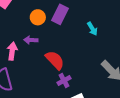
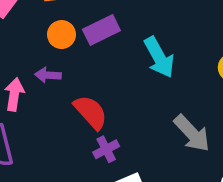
purple rectangle: (60, 14) -> (101, 30), turned 36
cyan arrow: (92, 29) -> (159, 57), size x1.6

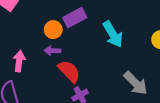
orange circle: (62, 35) -> (53, 30), moved
purple arrow: (48, 75) -> (52, 51), moved

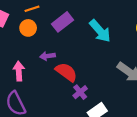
orange circle: (53, 30) -> (28, 28), moved

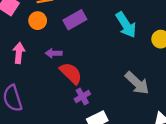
cyan arrow: (100, 31) -> (126, 25), moved
pink arrow: (19, 71) -> (19, 53), moved

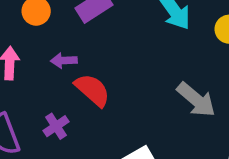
purple cross: (82, 97) -> (56, 126), moved

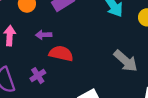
red semicircle: (92, 90) -> (61, 54), turned -30

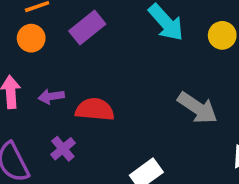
purple arrow: (44, 35) -> (51, 96), moved

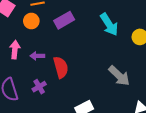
red semicircle: (95, 109) -> (61, 67), turned 60

